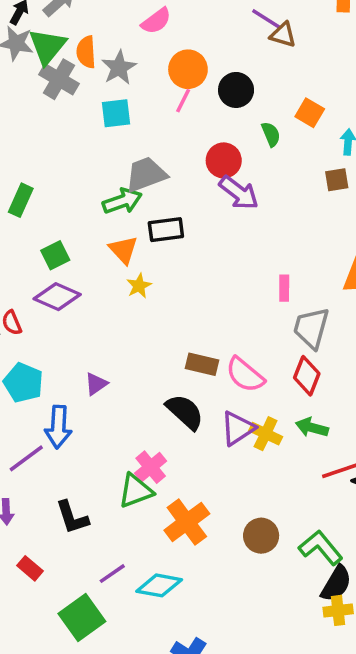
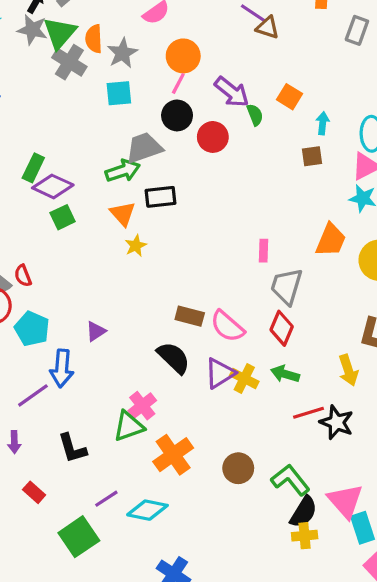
black circle: (236, 90) -> (177, 115), moved
purple arrow: (239, 193) -> (232, 92), moved
purple diamond: (57, 297) -> (53, 186), moved

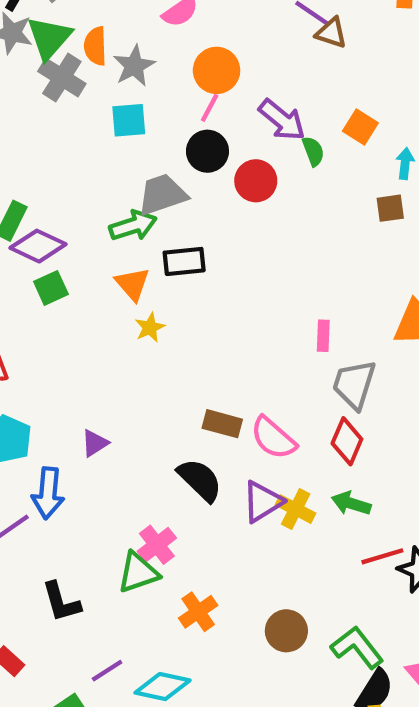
orange cross: (173, 455) -> (198, 612), size x0.7

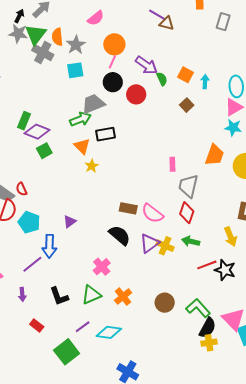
orange square: (360, 127) -> (186, 75), moved
brown square: (390, 208) -> (187, 105), moved, turned -32
green triangle: (138, 573) -> (91, 295), moved

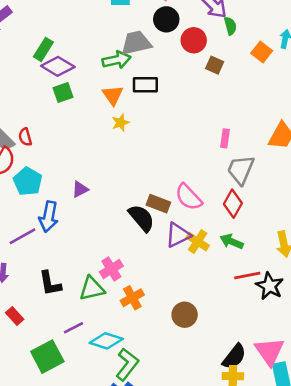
orange square: (186, 75) -> (262, 52), moved
brown square: (187, 105) -> (215, 65), moved, turned -32
brown rectangle: (128, 208) -> (158, 204), moved
pink cross: (102, 267) -> (111, 269), moved
green L-shape: (198, 308) -> (127, 364), moved, turned 70

